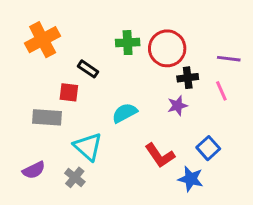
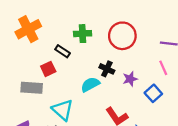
green cross: (128, 43) -> (83, 34), moved
black cross: (188, 78) -> (107, 69), moved, turned 32
red square: (69, 92) -> (48, 69), turned -32
blue square: (208, 148) -> (153, 93), moved

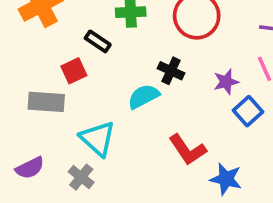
purple star: (130, 79) -> (226, 82), moved

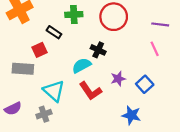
purple star: (226, 82) -> (118, 79), moved
blue square: (248, 111) -> (145, 84), moved
red L-shape: (187, 150) -> (90, 91), moved
gray cross: (81, 177) -> (44, 114), turned 32

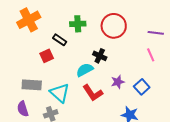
gray rectangle: (23, 69) -> (32, 85), moved
purple semicircle: (13, 109) -> (23, 109), turned 98

